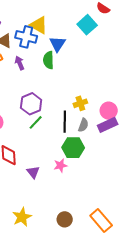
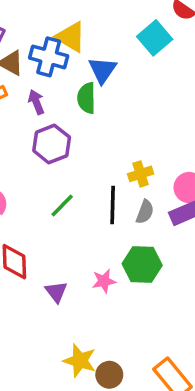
purple hexagon: (31, 104) -> (52, 144), moved
green hexagon: (73, 148) -> (142, 265), moved
yellow star: (22, 217) -> (80, 361), moved, turned -30

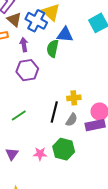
blue triangle: (103, 70) -> (65, 35), turned 48
green line: (62, 206) -> (19, 115), moved

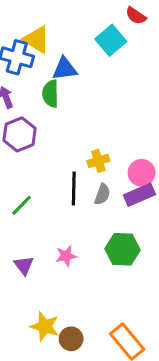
green hexagon: (64, 149) -> (123, 249), moved

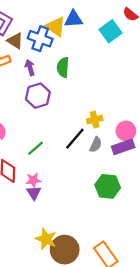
blue triangle: (65, 69) -> (74, 19), moved
black line: (74, 188) -> (75, 139), turned 35
pink star: (66, 256) -> (33, 180), moved
brown circle: (71, 339) -> (65, 250), size x1.6

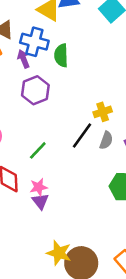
blue cross: (40, 39) -> (34, 42), moved

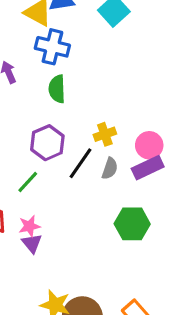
blue cross: (34, 42) -> (52, 47), moved
green semicircle: (61, 55) -> (57, 89), moved
purple hexagon: (35, 90) -> (47, 143), moved

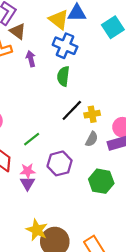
purple hexagon: (47, 143) -> (60, 163), moved
black line: (80, 163) -> (72, 110), moved

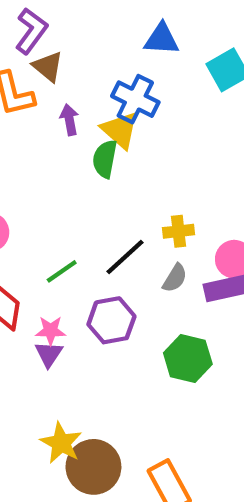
yellow triangle: (59, 20) -> (120, 130), moved
green semicircle: (63, 76) -> (105, 159), moved
black line: (72, 110) -> (125, 257), moved

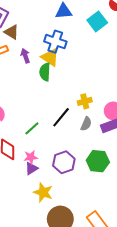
purple hexagon: (111, 320) -> (64, 162), moved
purple triangle: (49, 354) -> (31, 168), turned 32
yellow star: (61, 443) -> (43, 192), moved

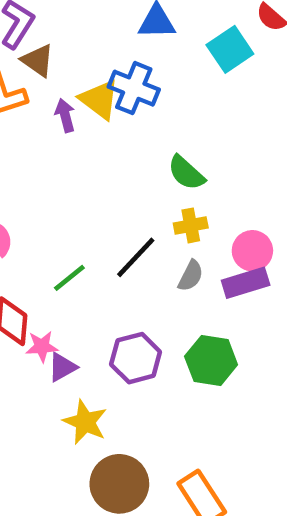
yellow triangle: (50, 57) -> (99, 99), moved
green semicircle: (45, 72) -> (186, 173), moved, turned -54
pink star: (31, 157) -> (42, 346), moved

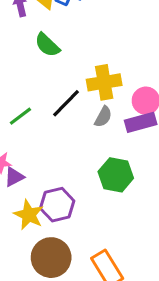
green semicircle: (186, 173) -> (47, 45), moved
yellow cross: (191, 225) -> (104, 82), size x1.5
purple hexagon: (136, 358) -> (57, 205), moved

